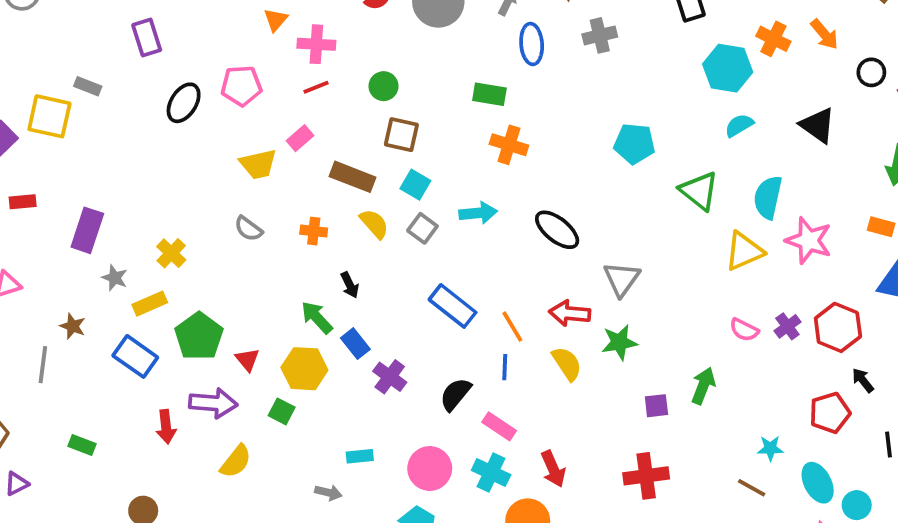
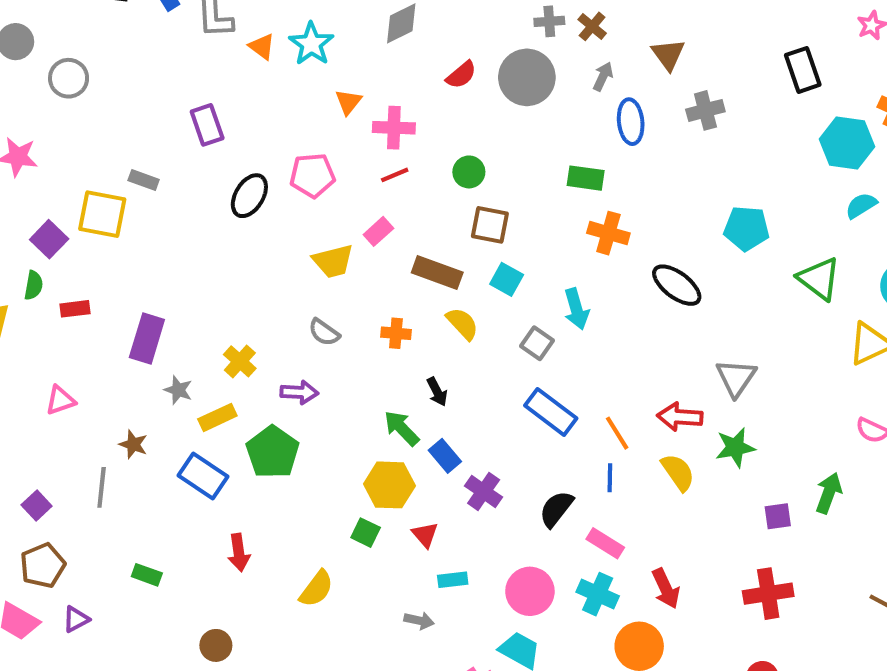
cyan arrow: (478, 213) -> (576, 309), turned 81
gray square: (422, 228) -> (537, 343), moved
black ellipse: (557, 230) -> (677, 285), moved
red triangle: (247, 360) -> (425, 535), moved
purple arrow: (213, 403) -> (299, 392), moved, size x0.7

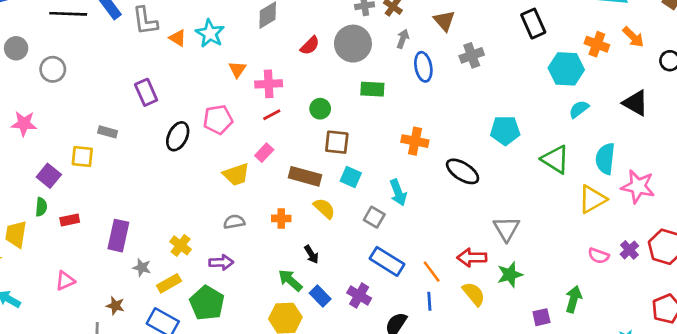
green rectangle: (586, 178) -> (372, 89), moved
yellow square: (102, 214) -> (82, 157), size x0.7
gray semicircle: (324, 332) -> (234, 222), turned 140
purple cross: (484, 491) -> (359, 296), moved

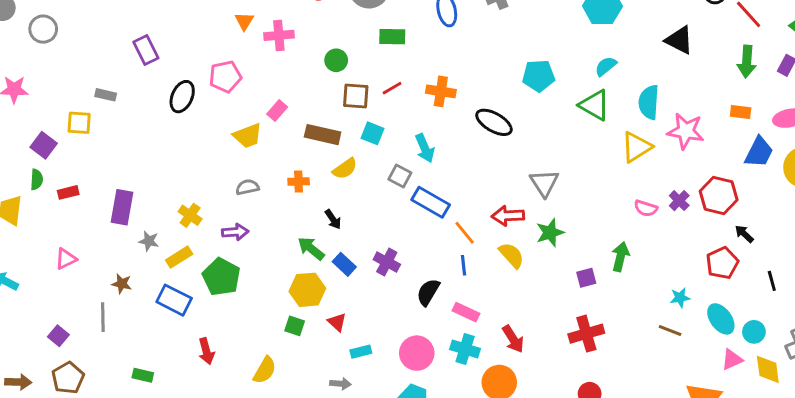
cyan semicircle: (579, 109) -> (606, 66), moved
red line: (272, 115) -> (392, 88), moved
yellow semicircle: (324, 208) -> (345, 169), turned 105
blue rectangle: (387, 261) -> (431, 202), moved

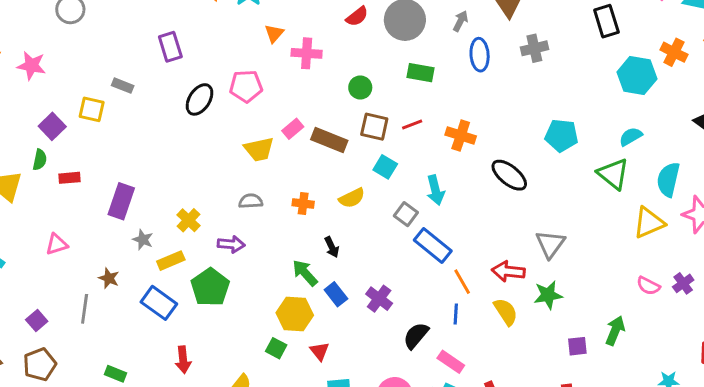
brown rectangle: (323, 135) -> (329, 140), moved

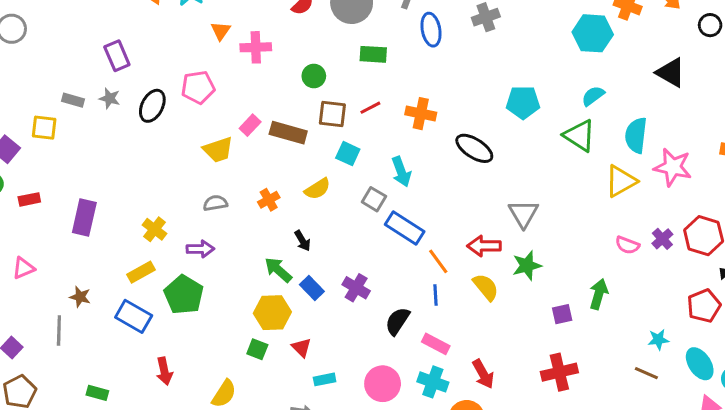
orange cross: (303, 204) -> (269, 200), turned -30
gray star: (143, 240) -> (110, 98), moved

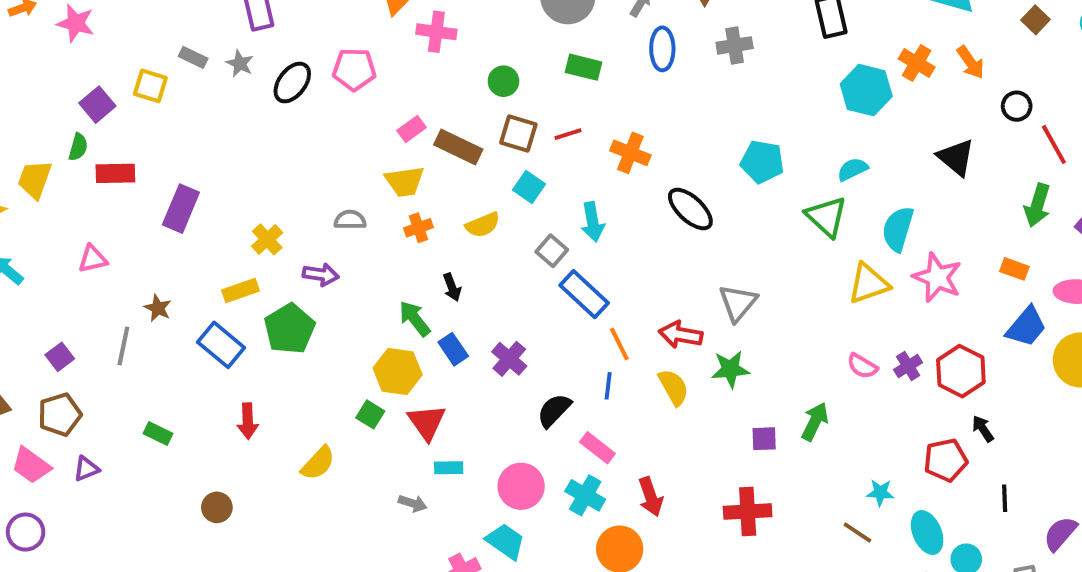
yellow trapezoid: (218, 150) -> (405, 182), moved
red rectangle: (29, 199) -> (115, 173), size x1.4
red triangle: (302, 348) -> (427, 422), size x1.5

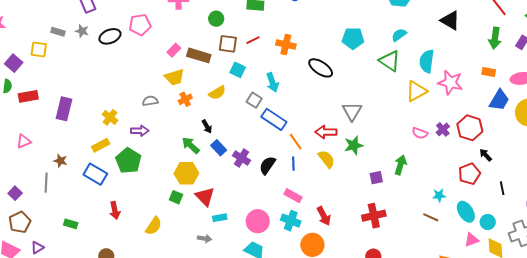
black ellipse: (292, 83) -> (110, 36), turned 40
blue rectangle: (453, 349) -> (219, 148), moved
black semicircle: (554, 410) -> (267, 165), moved

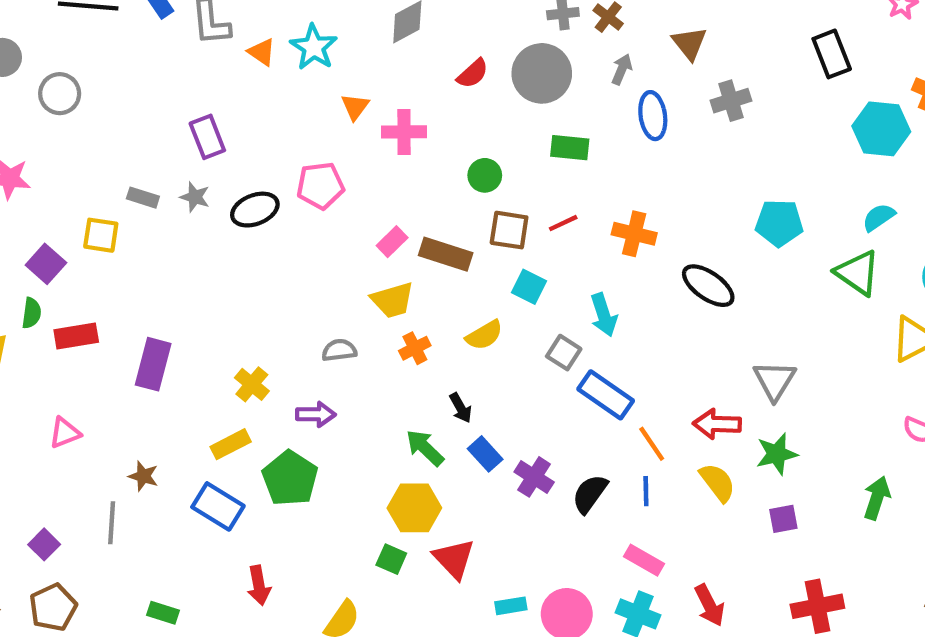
purple square: (376, 178) -> (783, 519), moved
cyan rectangle: (220, 218) -> (511, 606), moved

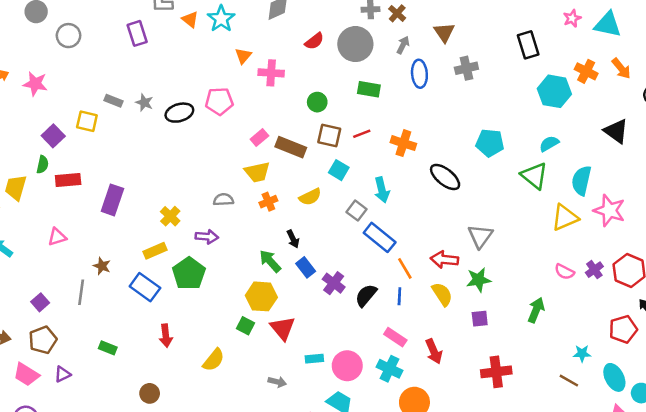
purple rectangle: (207, 137) -> (137, 33), moved
red arrow: (710, 605) -> (434, 351), moved

